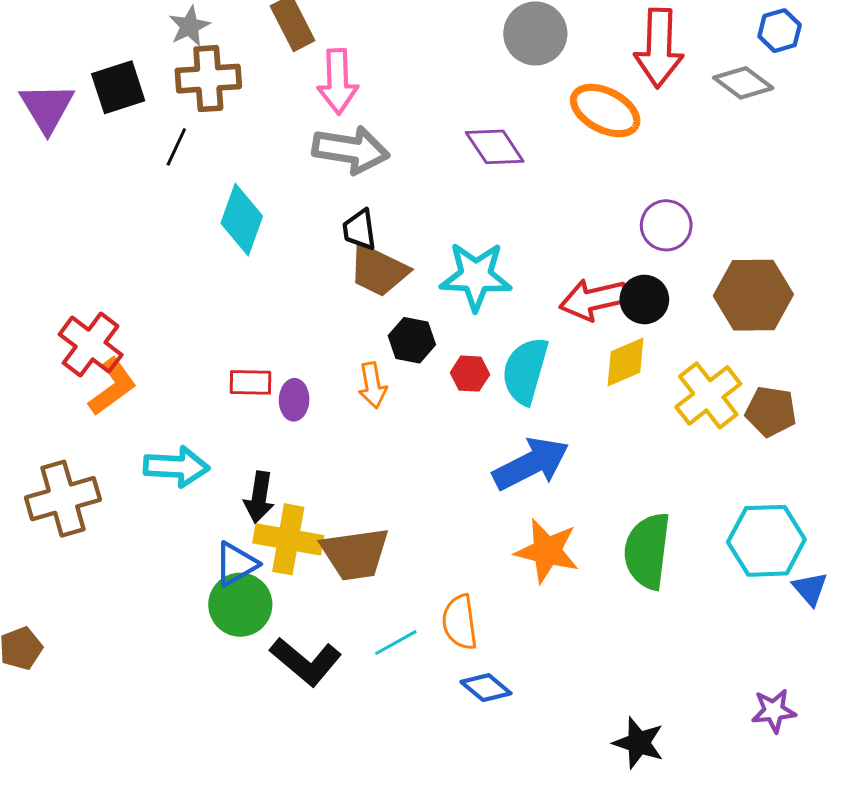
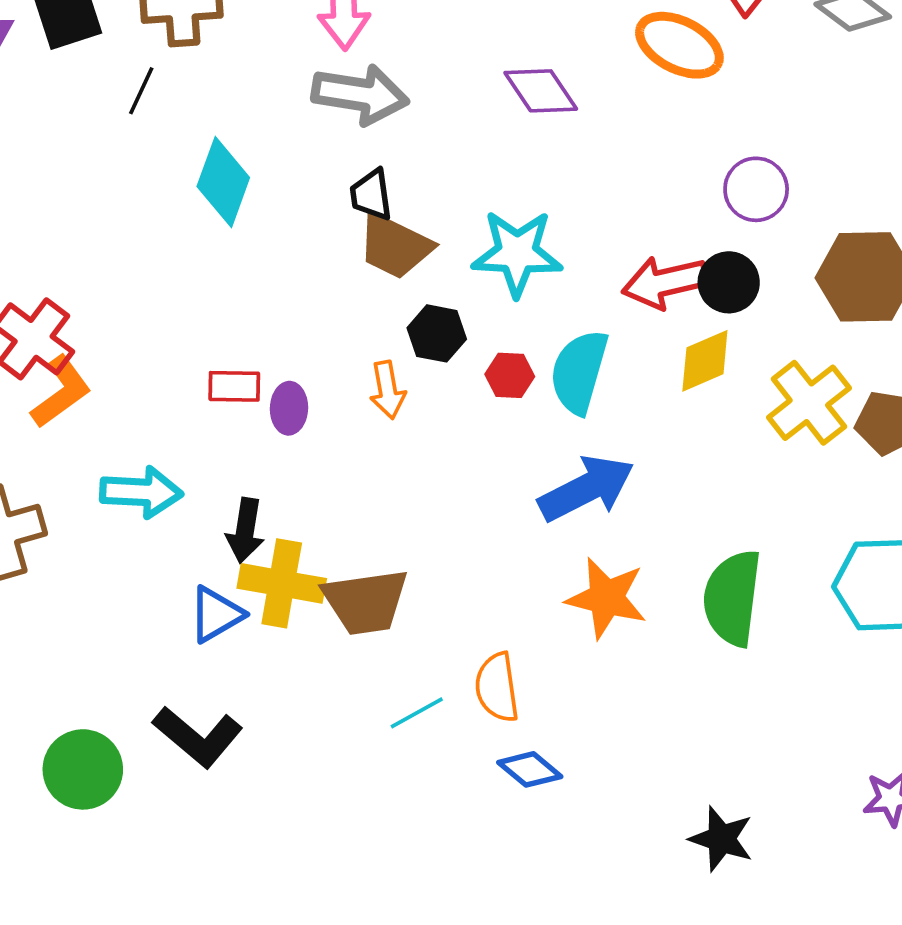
green circle: (240, 605) -> (83, 769), moved
black L-shape: (306, 661) -> (198, 737), moved

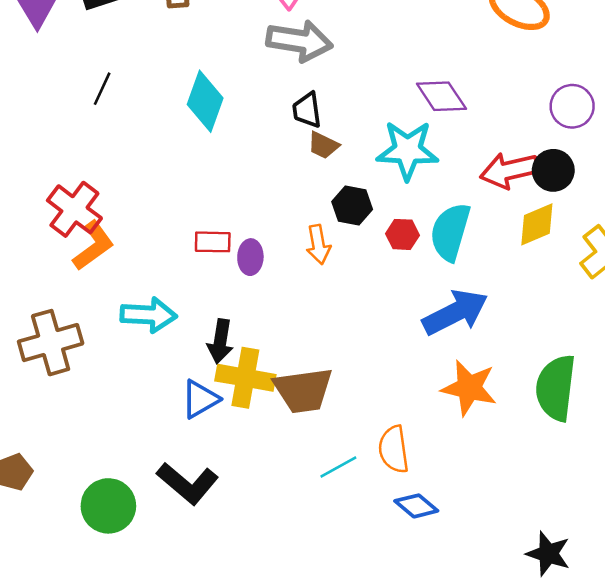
black line: (141, 91) -> (102, 89), moved
purple diamond: (541, 91) -> (441, 96), moved
brown trapezoid: (395, 246) -> (323, 145), size x0.6

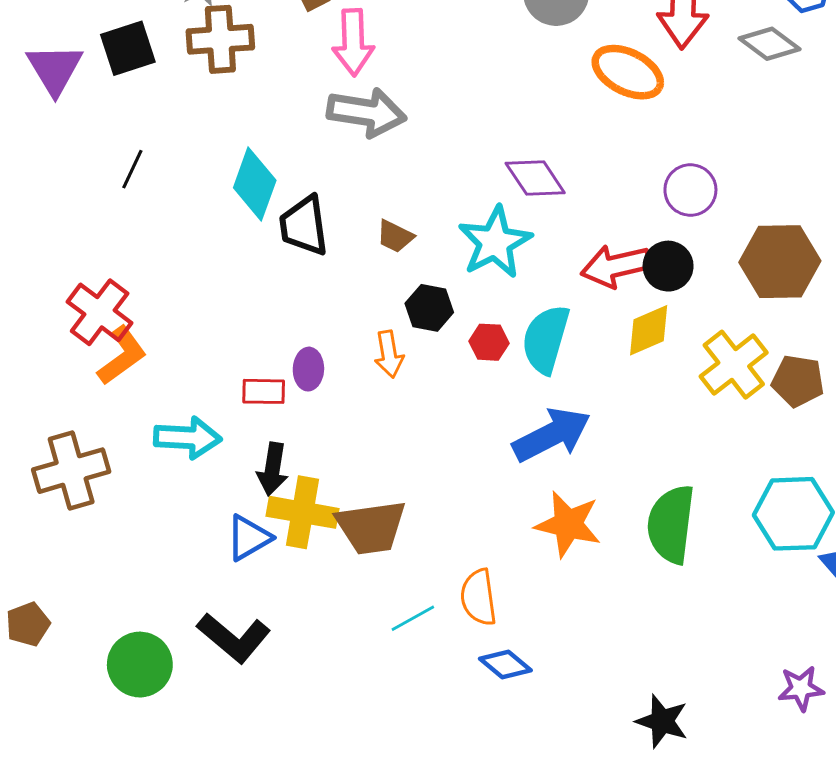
black trapezoid: (307, 110) -> (304, 226), moved, size x1.4
cyan star: (407, 150) -> (495, 242), turned -30
red rectangle: (213, 242) -> (264, 391), moved

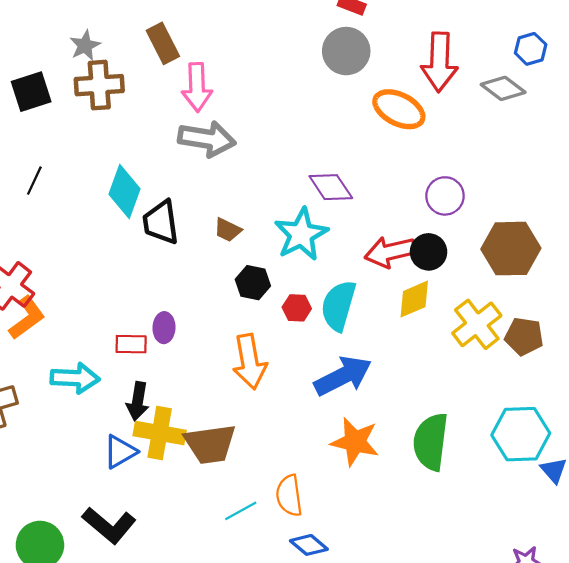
orange arrow: (389, 354) -> (250, 362), moved, size x1.6

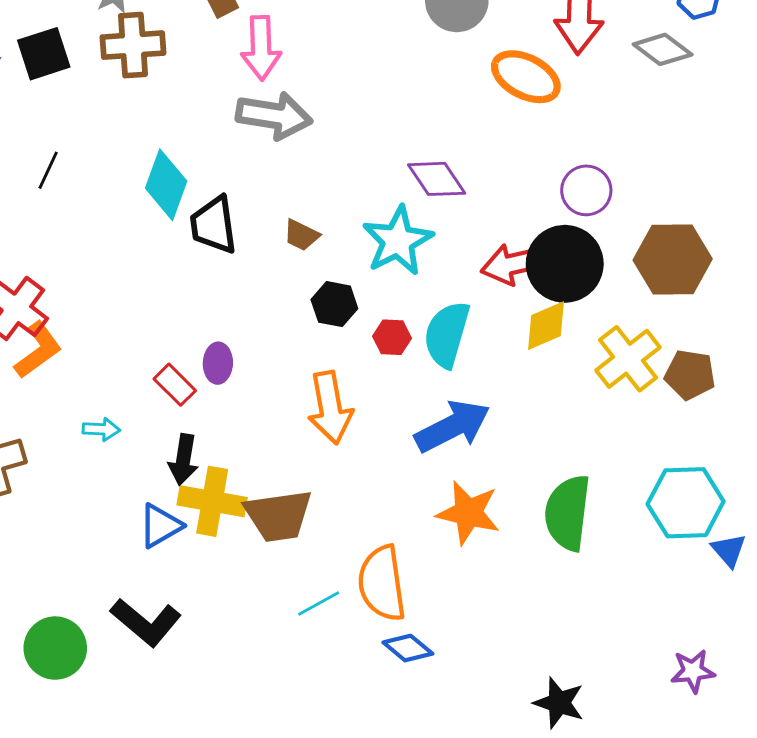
black circle: (429, 252) -> (565, 264), size x1.6
red rectangle: (131, 344) -> (175, 385), turned 44
cyan arrow: (75, 378) -> (101, 429), size x0.6
orange semicircle: (289, 496) -> (382, 583), size x1.4

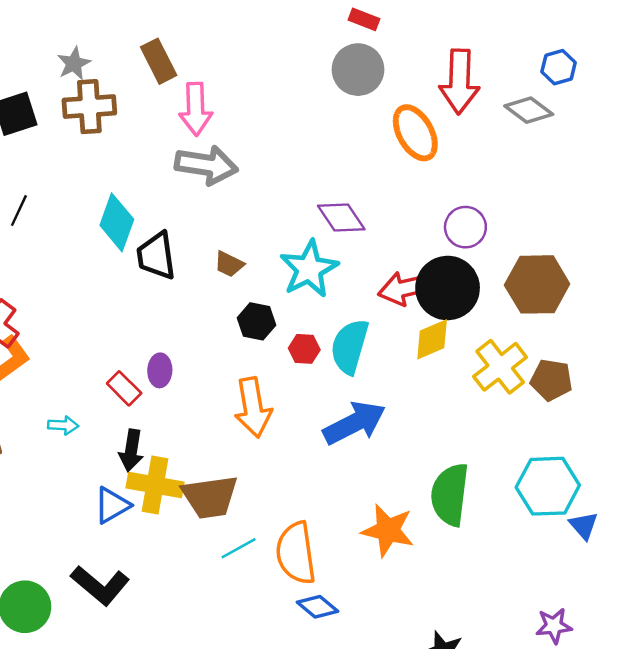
orange ellipse: (526, 77) -> (415, 133), turned 34
orange star: (468, 513) -> (388, 530), moved
cyan line: (319, 603) -> (239, 548), moved

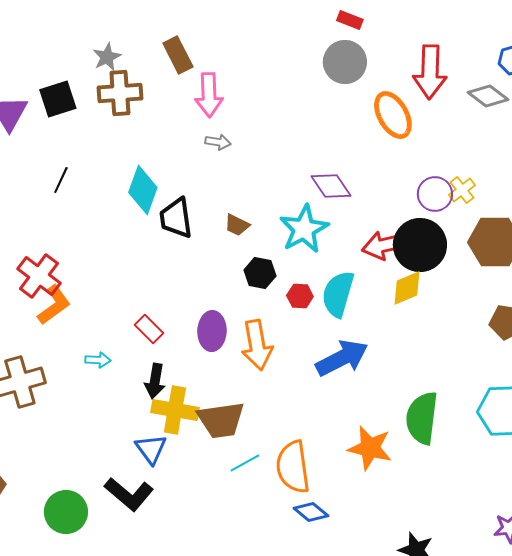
gray arrow: (206, 165) -> (218, 142), size x0.5
yellow cross: (500, 367) -> (462, 190), moved, size x0.6
purple ellipse: (160, 370) -> (212, 331), moved, size x1.4
blue triangle: (112, 505) -> (151, 449), moved, turned -36

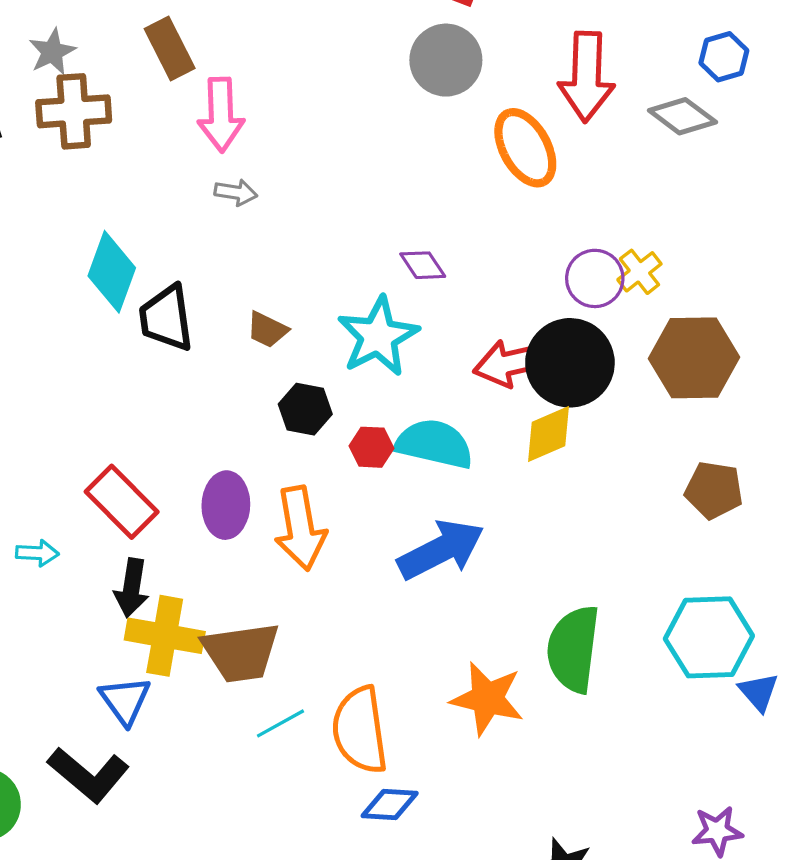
purple diamond: (331, 186) -> (423, 265), size x0.7
cyan semicircle: (338, 294) -> (434, 444), turned 87
red rectangle: (149, 329) -> (122, 502), size x1.5
blue diamond: (311, 512) -> (390, 805), turned -36

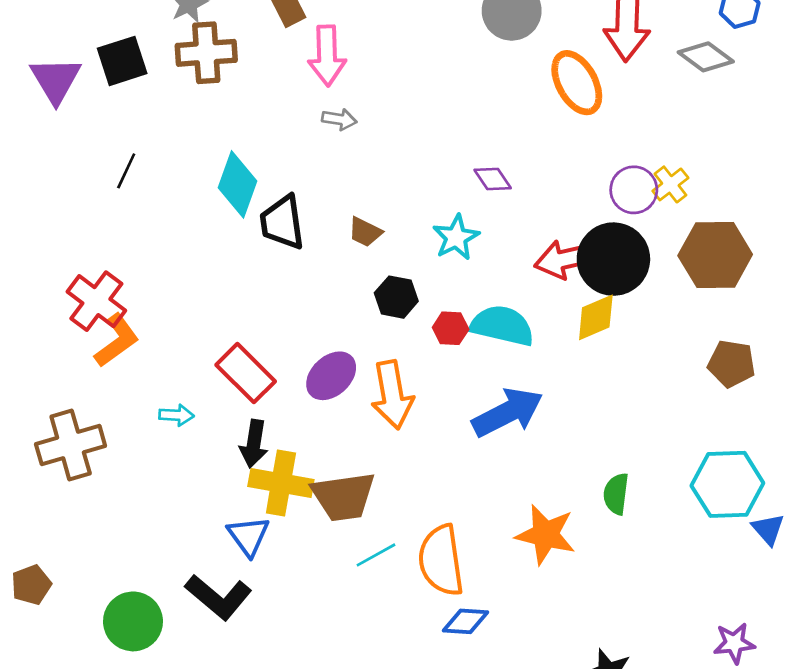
cyan star: (378, 336) -> (456, 237), size x0.7
purple ellipse: (226, 505) -> (331, 376), turned 45
green semicircle: (573, 649) -> (616, 494), size x0.6

